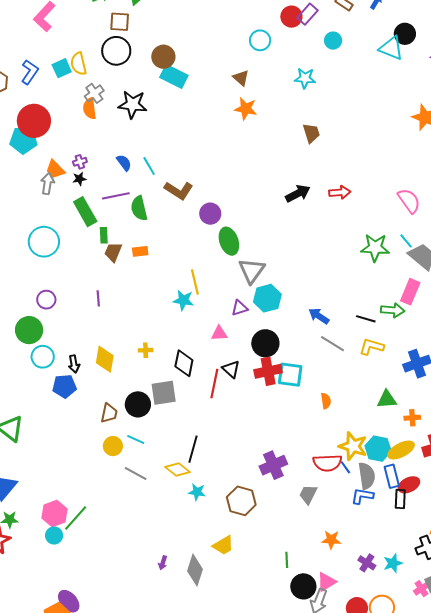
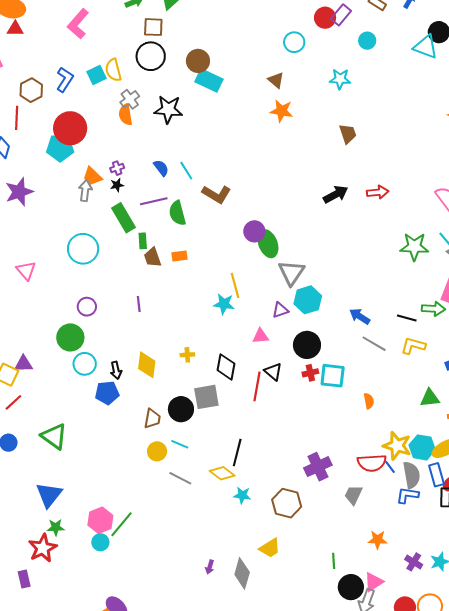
purple circle: (210, 214) -> (254, 231), moved
brown trapezoid: (113, 252) -> (153, 257), turned -40
red cross: (268, 371) -> (310, 373), size x0.6

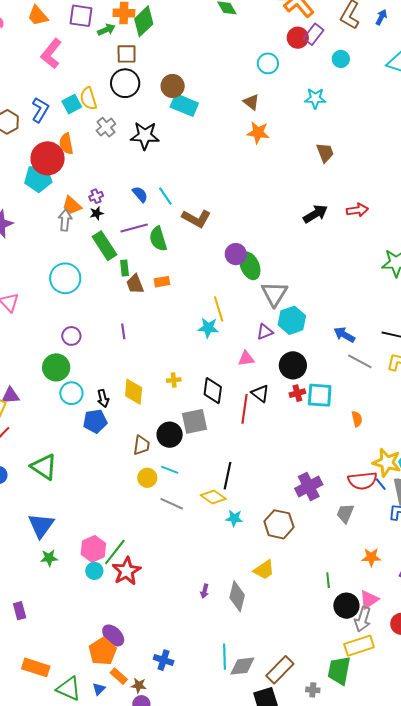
orange semicircle: (126, 115) -> (66, 144), moved
red star: (43, 548) -> (126, 571), moved

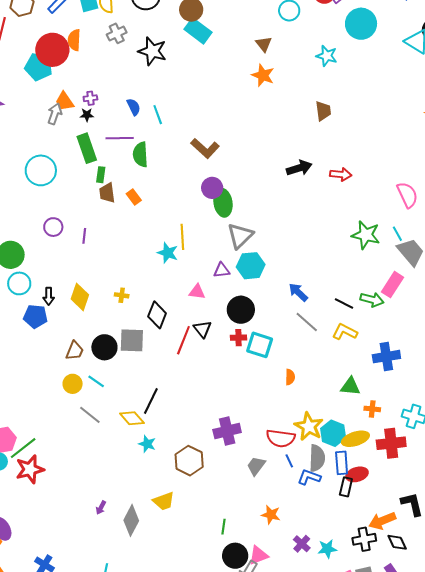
cyan circle: (341, 59) -> (361, 24), size x1.8
brown L-shape: (196, 218) -> (205, 148), moved
orange rectangle: (162, 282) -> (134, 197), turned 49
purple circle: (71, 336) -> (53, 227), moved
blue line: (381, 484) -> (289, 461), moved

